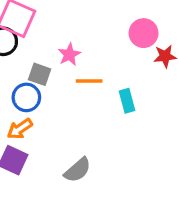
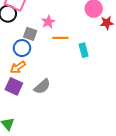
gray semicircle: (78, 170) -> (42, 86), moved

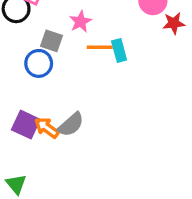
cyan rectangle: (84, 50) -> (119, 51), moved
orange arrow: (18, 67) -> (47, 128), moved, turned 70

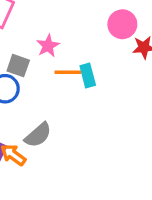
gray semicircle: (71, 125) -> (38, 135), moved

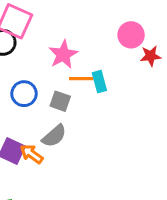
pink star: (48, 46) -> (63, 54), size x1.4
gray square: (18, 66) -> (60, 101), moved

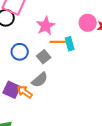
pink circle: (131, 35) -> (88, 23), moved
gray square: (60, 101) -> (44, 57), turned 32

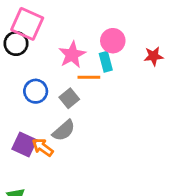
pink circle: (88, 23) -> (113, 41), moved
cyan rectangle: (70, 44) -> (106, 62), moved

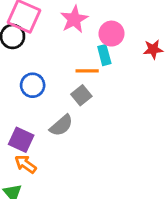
pink star: (72, 55) -> (74, 19), moved
gray square: (69, 98) -> (81, 95), moved
orange arrow: (43, 147) -> (25, 164), moved

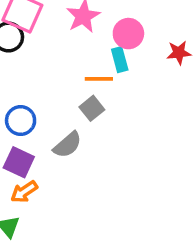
blue circle: (33, 85) -> (21, 121), moved
orange arrow: (25, 164) -> (24, 192), turned -70

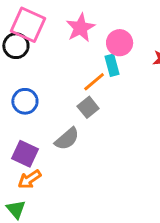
orange line: (99, 79) -> (94, 82), turned -40
blue circle: (21, 121) -> (25, 101), moved

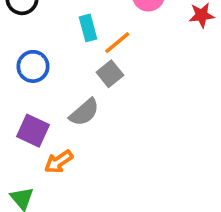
cyan rectangle: (112, 65) -> (88, 28), moved
orange arrow: (29, 179) -> (59, 162), moved

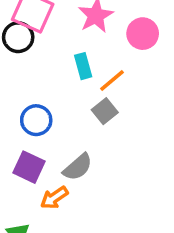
blue circle: (33, 66) -> (36, 120), moved
gray semicircle: (84, 112) -> (78, 167), moved

